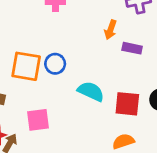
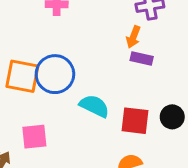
orange arrow: (111, 30) -> (133, 37), moved
blue circle: (55, 64) -> (55, 74), size x1.6

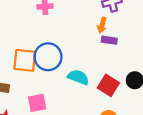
red square: (135, 121) -> (108, 85), turned 30

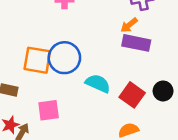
orange arrow: (102, 25) -> (129, 25), turned 32
purple rectangle: (109, 40) -> (136, 43), size x1.5

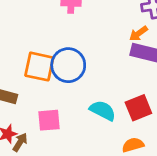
cyan semicircle: (98, 83) -> (103, 111), moved
red square: (132, 95) -> (138, 108), turned 30

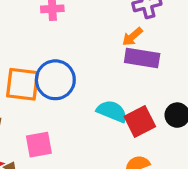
cyan semicircle: (103, 111) -> (112, 111), moved

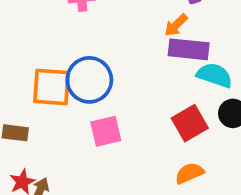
cyan semicircle: (112, 111) -> (214, 75), moved
pink square: (39, 145) -> (106, 131), moved

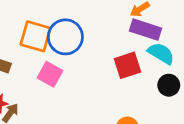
red square: (190, 123) -> (127, 65), moved
pink square: (106, 131) -> (50, 74), moved, turned 30

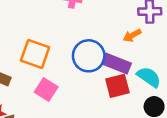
purple rectangle: (146, 30) -> (117, 63), moved
blue circle: (65, 37) -> (89, 56), moved

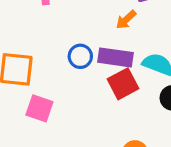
blue circle: (89, 56) -> (80, 56), size x0.6

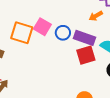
pink square: (39, 108) -> (42, 27), moved

